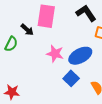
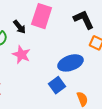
pink star: (55, 54) -> (21, 55), moved

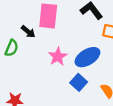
pink star: (21, 55) -> (58, 56), moved, turned 30

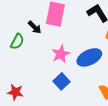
blue square: (79, 82) -> (61, 81), moved

